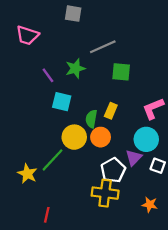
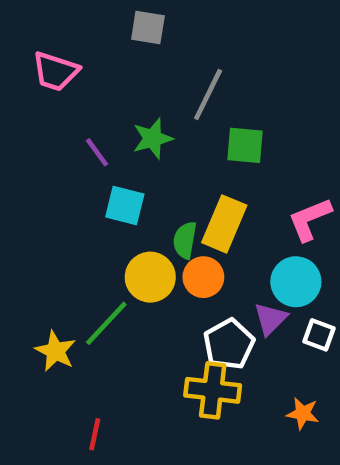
gray line: (103, 47) -> (208, 95), turned -40
yellow rectangle: (111, 111) -> (224, 224), size x1.6

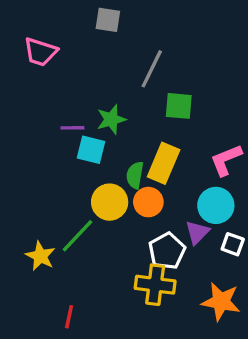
green star: (153, 138) -> (111, 119), moved
purple line: (97, 152) -> (72, 128), moved, turned -55
orange star: (303, 413) -> (221, 302), size x1.6

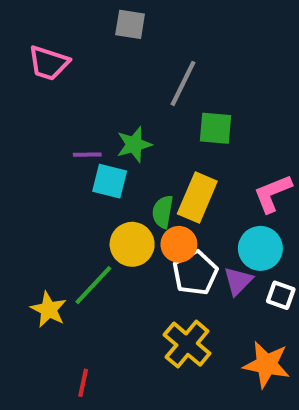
white pentagon: (167, 251) -> (195, 273), moved
yellow cross: (155, 285) -> (187, 344), turned 33

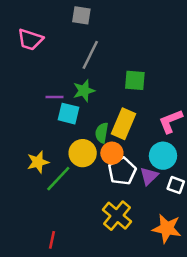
gray line: (183, 83) -> (90, 55), moved
yellow star: (49, 309) -> (38, 162), moved, turned 30

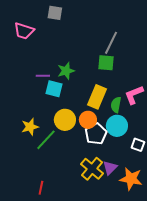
gray square: (81, 15) -> (55, 13), moved
gray line: (90, 55) -> (111, 43), moved
green semicircle: (102, 133) -> (116, 105), moved
cyan circle: (163, 156) -> (117, 126), moved
purple triangle: (149, 176) -> (110, 168), moved

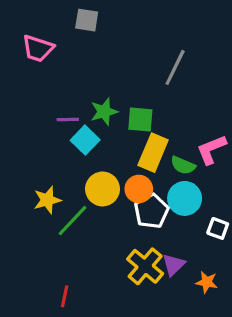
green square: (106, 63) -> (140, 120), moved
cyan square: (54, 89) -> (85, 140), turned 30
green semicircle: (116, 105) -> (183, 165), turned -77
orange star: (131, 179) -> (207, 282), size x0.6

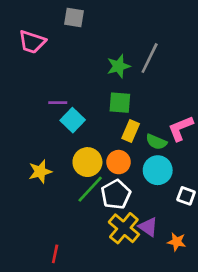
green star: (104, 112) -> (119, 66), moved
yellow rectangle: (153, 153) -> (131, 131), size x0.7
white pentagon: (151, 211) -> (116, 194), moved
green line: (73, 221) -> (90, 189), moved
purple triangle: (174, 265) -> (148, 227), turned -40

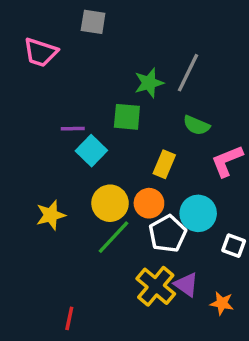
green square: (120, 103) -> (127, 117), moved
green semicircle: (156, 142) -> (196, 125), moved
white pentagon: (116, 194) -> (168, 234), moved

